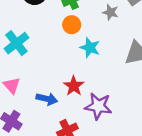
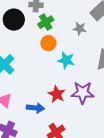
purple star: (98, 106) -> (83, 93), moved

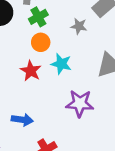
red star: (57, 94) -> (31, 71), moved

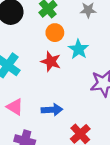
cyan star: (61, 64) -> (79, 49), turned 30

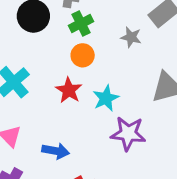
cyan star: (79, 49) -> (106, 98), moved

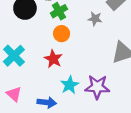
cyan star: (106, 98) -> (70, 85), moved

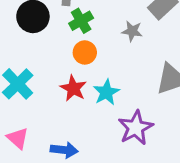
cyan star: (70, 85) -> (106, 92), moved
purple star: (97, 87) -> (136, 128), turned -30

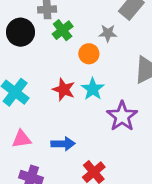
orange circle: (85, 52) -> (89, 54), moved
pink triangle: (18, 138) -> (22, 139), turned -42

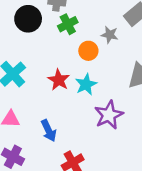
blue arrow: (63, 144) -> (49, 131), turned 55

